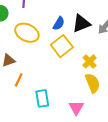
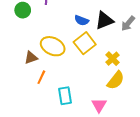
blue semicircle: (59, 23) -> (82, 20), turned 80
yellow ellipse: (27, 33) -> (53, 46), moved
yellow semicircle: (93, 83) -> (116, 80), turned 60

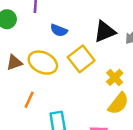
blue semicircle: (82, 20) -> (59, 30), moved
brown triangle: (31, 58) -> (14, 63), moved

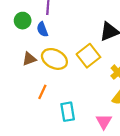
blue semicircle: (59, 30) -> (42, 29), moved, turned 48

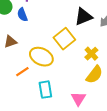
yellow ellipse: (54, 59) -> (41, 57), moved
orange line: (42, 92) -> (22, 72), turned 32

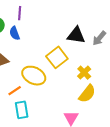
black triangle: (83, 17) -> (76, 35), turned 30
cyan rectangle: (45, 90) -> (22, 110), moved

